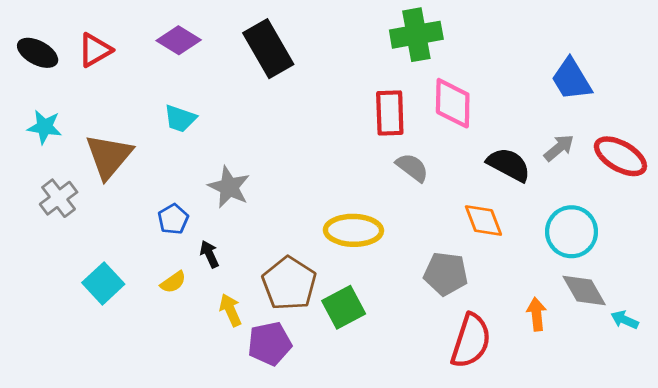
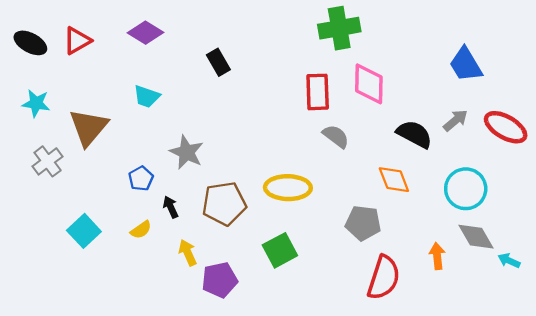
black rectangle: (268, 49) -> (218, 62), moved, size x0.6
brown pentagon: (289, 283) -> (224, 204), moved, turned 30

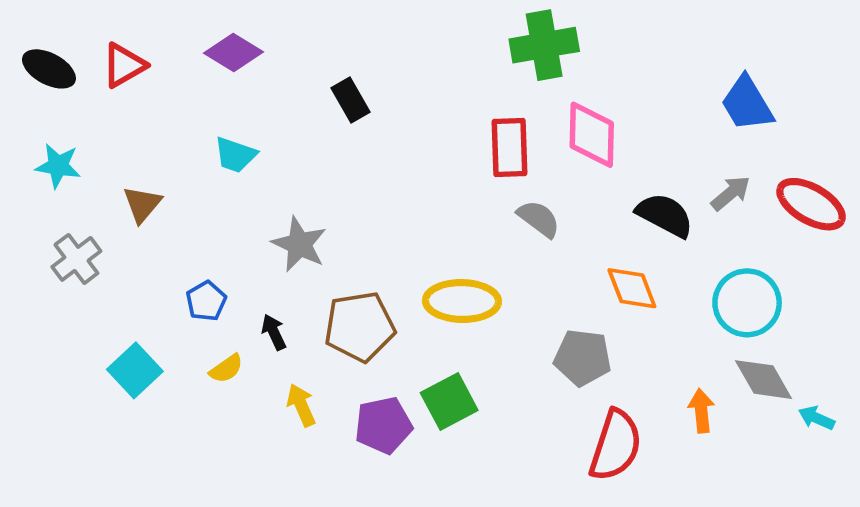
brown triangle: (89, 127) -> (142, 204), size x0.6
blue pentagon: (141, 179) -> (206, 301), moved
purple pentagon: (220, 280) -> (383, 425), moved

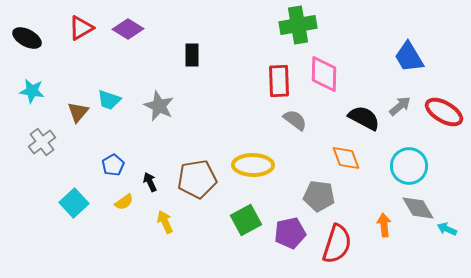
red triangle: (124, 65) -> (81, 28), moved
black rectangle: (351, 100) -> (192, 55), turned 30
cyan trapezoid: (235, 155) -> (109, 100), moved
gray star: (299, 244) -> (159, 106), moved
purple pentagon: (383, 425) -> (290, 233), moved

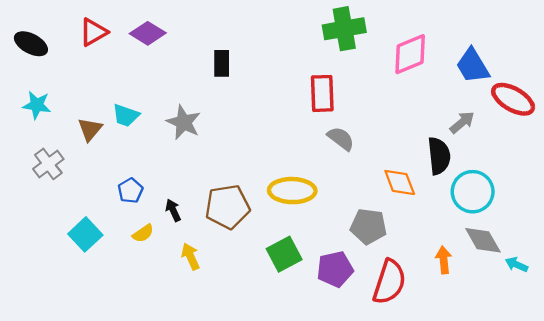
pink diamond: (324, 74) -> (410, 54), moved, turned 66
red ellipse: (444, 112) -> (513, 99), moved
black semicircle: (364, 118) -> (439, 156), moved, turned 56

